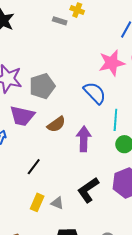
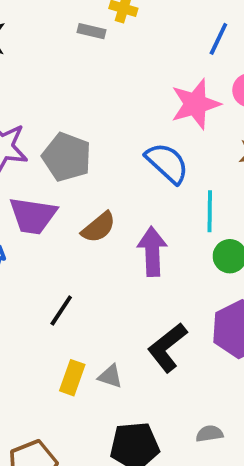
gray pentagon: (42, 86) -> (67, 157), turned -30

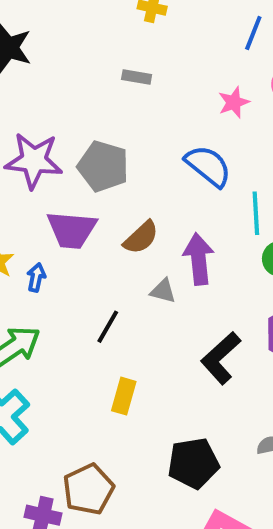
gray rectangle: (92, 31) -> (137, 77), moved
pink star: (195, 104) -> (234, 102), size x0.6
gray triangle: (110, 376) -> (163, 291), moved

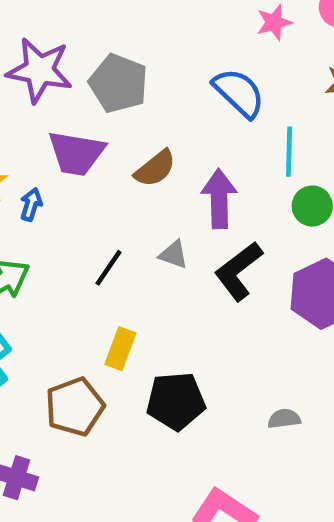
gray triangle: (163, 291) -> (174, 255), moved
black L-shape: (221, 358) -> (239, 271), moved
black pentagon: (193, 463) -> (176, 401), moved
brown pentagon: (88, 489) -> (75, 407), moved

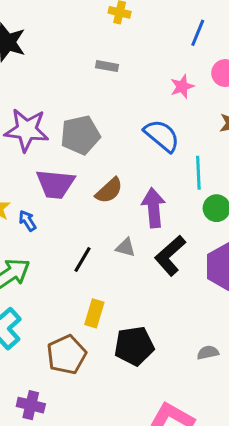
gray pentagon: (118, 83) -> (80, 135), turned -30
blue arrow: (31, 204) -> (27, 221), turned -45

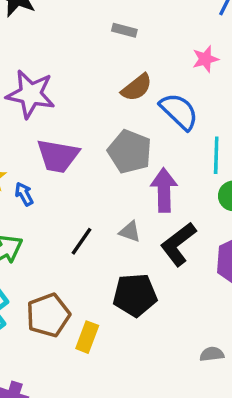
gray pentagon: (80, 135) -> (130, 152), moved, turned 30
brown semicircle: (109, 191) -> (137, 87), moved
yellow rectangle: (94, 313) -> (87, 337), moved
black pentagon: (134, 346) -> (135, 295), moved
brown pentagon: (66, 355) -> (48, 315), moved

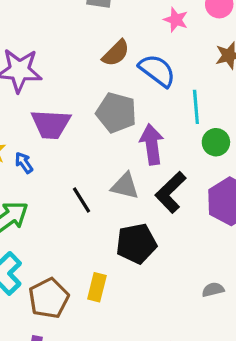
pink star: (205, 59) -> (176, 20), turned -30
gray triangle: (130, 232) -> (125, 186), size x1.4
black line: (81, 241) -> (82, 200), turned -60
brown pentagon: (48, 315) -> (49, 298), moved

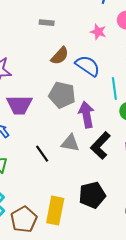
black pentagon: (136, 244) -> (92, 195), moved
yellow rectangle: (97, 287) -> (55, 211), size x1.5

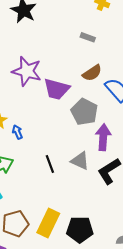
purple trapezoid: (19, 105) -> (57, 89), moved
black pentagon: (92, 195) -> (80, 230), moved

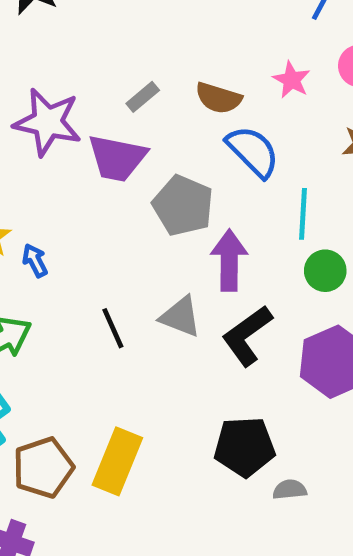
gray rectangle: (88, 37) -> (143, 97), moved, turned -56
brown semicircle: (92, 73) -> (218, 98), moved, turned 54
black pentagon: (80, 230) -> (245, 447), moved

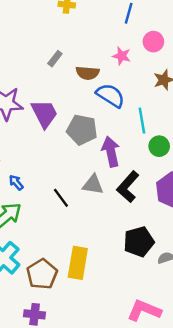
gray rectangle: (143, 97) -> (55, 59), moved
purple trapezoid: (117, 158) -> (44, 114), turned -116
blue arrow: (35, 260) -> (16, 183), moved

